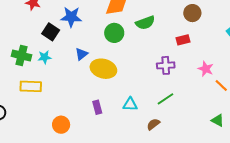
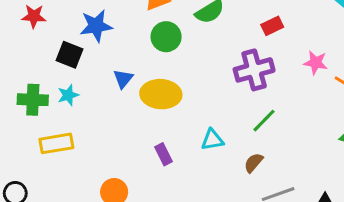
purple cross: (166, 65) -> (254, 70), size x1.4

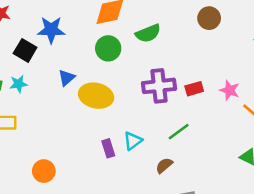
red rectangle: (272, 26) -> (194, 89), moved
purple cross: (254, 70) -> (159, 86), moved
cyan triangle: (212, 140) -> (133, 141), turned -36
purple rectangle: (163, 154) -> (108, 148), moved

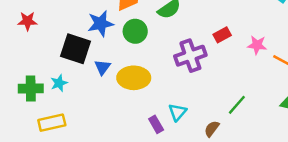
blue star: (51, 30) -> (101, 24), moved
black square: (25, 50) -> (76, 49), moved, size x1.4
red rectangle: (194, 89) -> (222, 35), moved
green line: (179, 132) -> (237, 105), moved

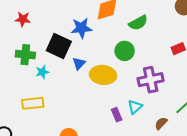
green circle: (135, 31) -> (125, 51), moved
purple cross: (190, 56) -> (151, 80), moved
green cross: (31, 88) -> (25, 55), moved

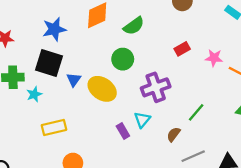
blue star: (81, 28) -> (54, 29), moved
yellow ellipse: (103, 75) -> (102, 89), turned 35
yellow rectangle: (33, 103) -> (54, 127), moved

